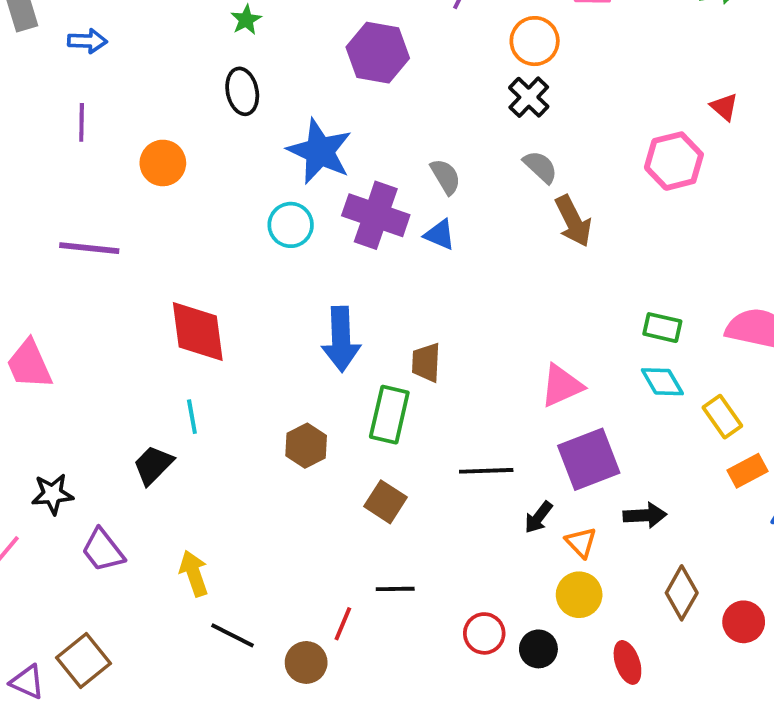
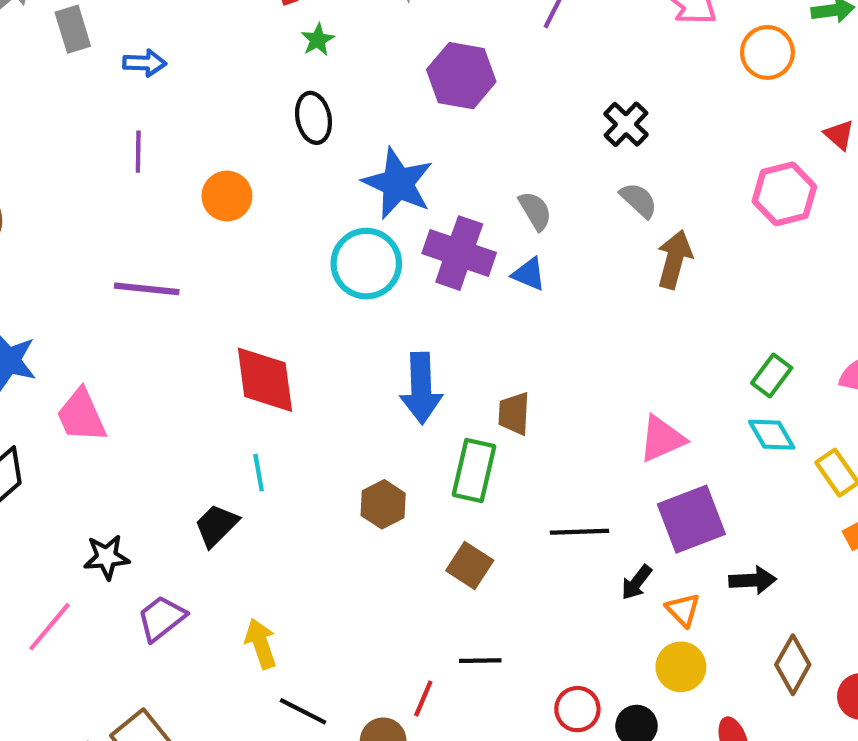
orange circle: (535, 41) -> (767, 52), moved
brown arrow: (573, 221) -> (675, 259), turned -138
cyan circle: (291, 225) -> (366, 264), size x1.4
green rectangle: (662, 328) -> (772, 375), turned -66
purple trapezoid: (103, 550) -> (161, 618), turned 90

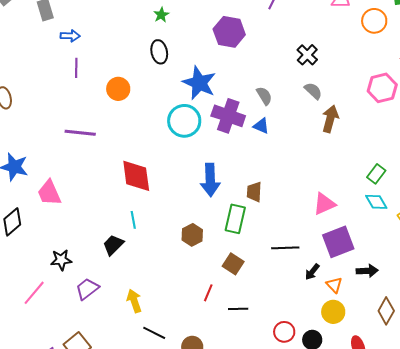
blue arrow: (145, 63) -> (70, 36), moved
red line: (423, 699) -> (208, 293), moved

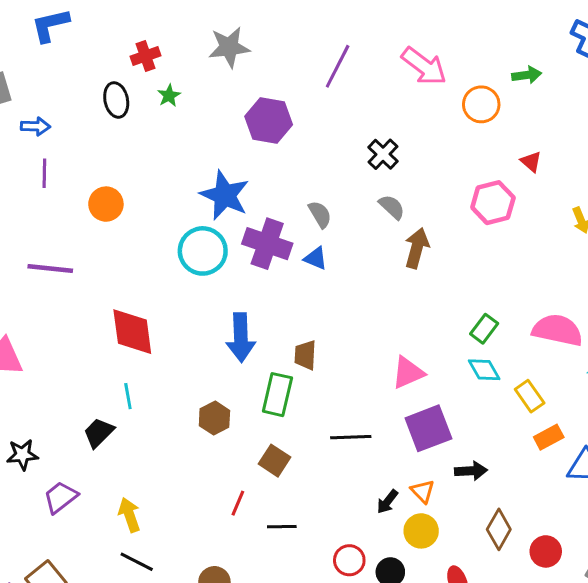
black ellipse: (159, 52) -> (116, 100), moved
black arrow: (312, 272) -> (387, 502), moved
black line: (154, 333) -> (137, 562), moved

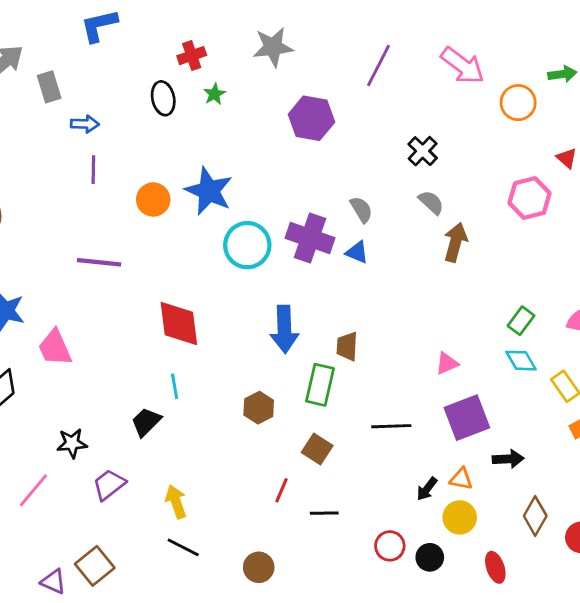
blue star: (225, 195) -> (209, 191), moved
pink triangle: (408, 373) -> (447, 363), size x0.7
orange triangle: (423, 491) -> (461, 479), turned -35

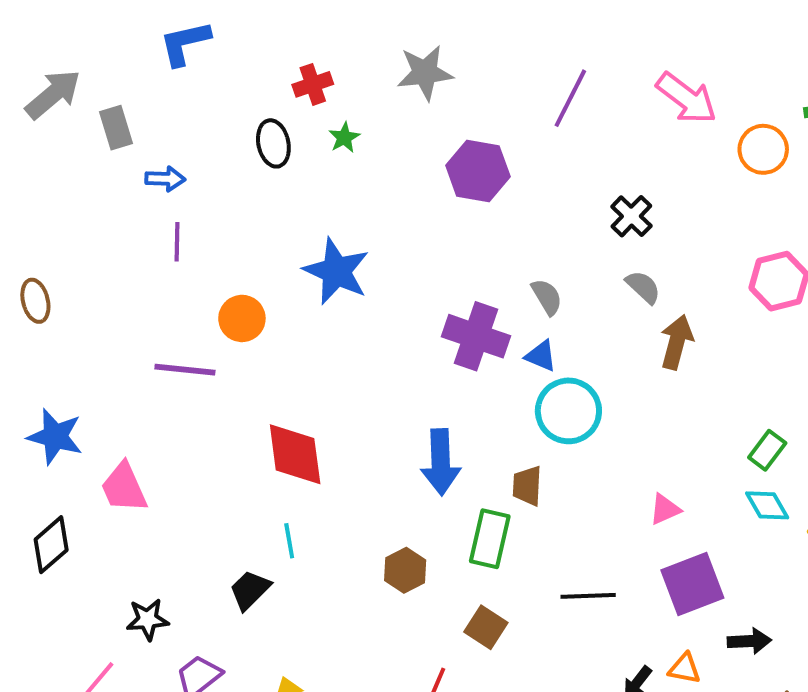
orange circle: (153, 200) -> (242, 318), moved
cyan circle: (247, 245) -> (568, 411), moved

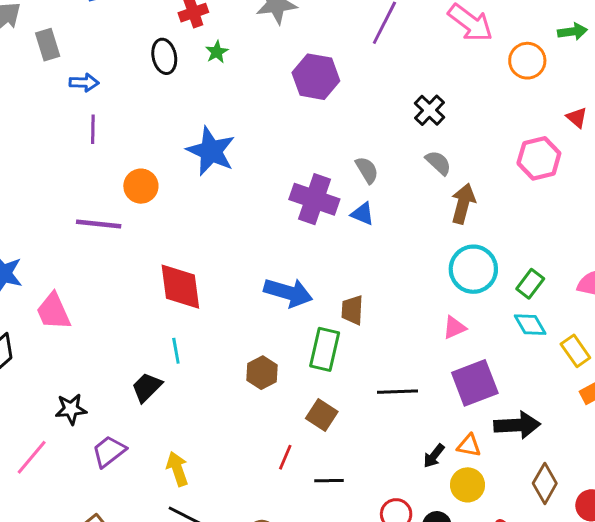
cyan circle: (568, 411) -> (473, 269), moved
blue arrow: (441, 462) -> (288, 292), turned -72
black arrow: (749, 641) -> (517, 425), size x1.4

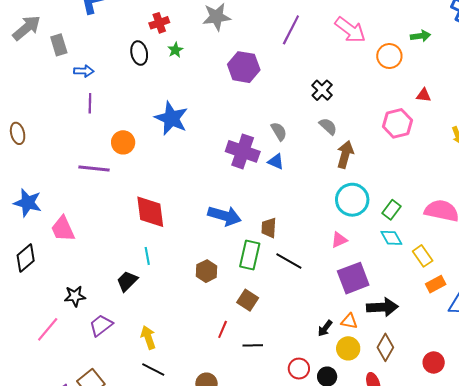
red triangle: (577, 118) -> (424, 95), turned -35
black line: (398, 392) -> (289, 261), moved, turned 32
brown diamond: (545, 483) -> (385, 347), moved

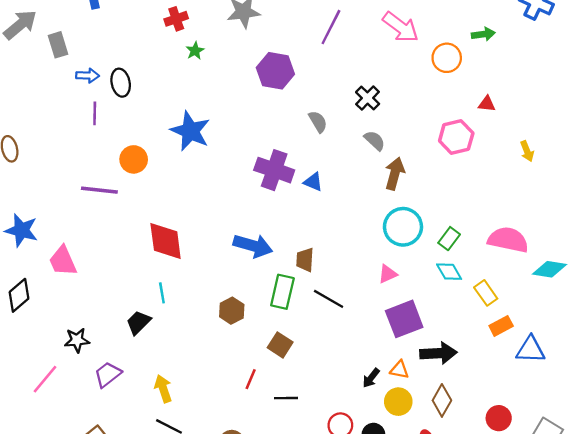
black ellipse: (139, 53) -> (121, 83), moved
gray semicircle: (279, 131) -> (318, 122), moved

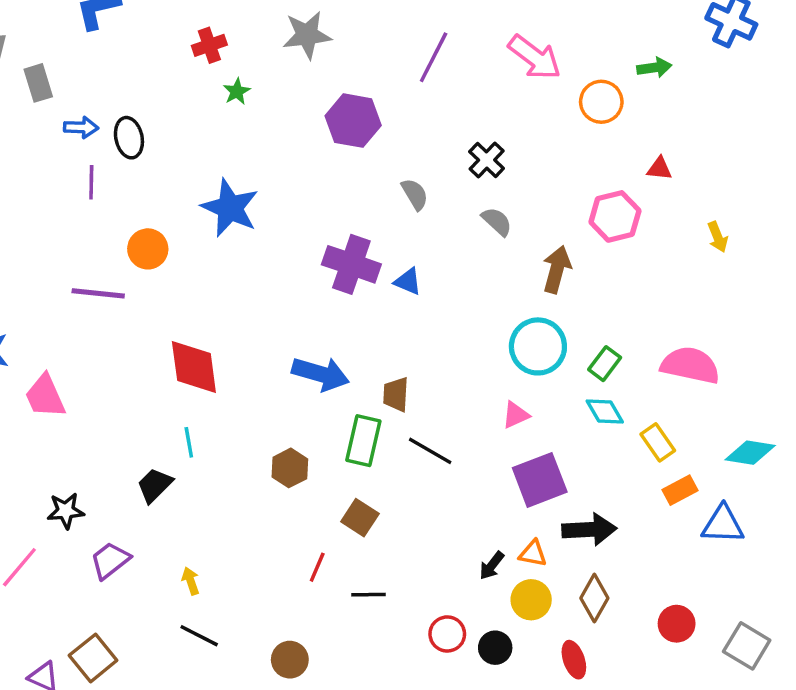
brown arrow: (395, 174) -> (557, 269), moved
cyan diamond: (549, 269) -> (750, 453), moved
yellow arrow: (163, 389) -> (191, 581), size x0.7

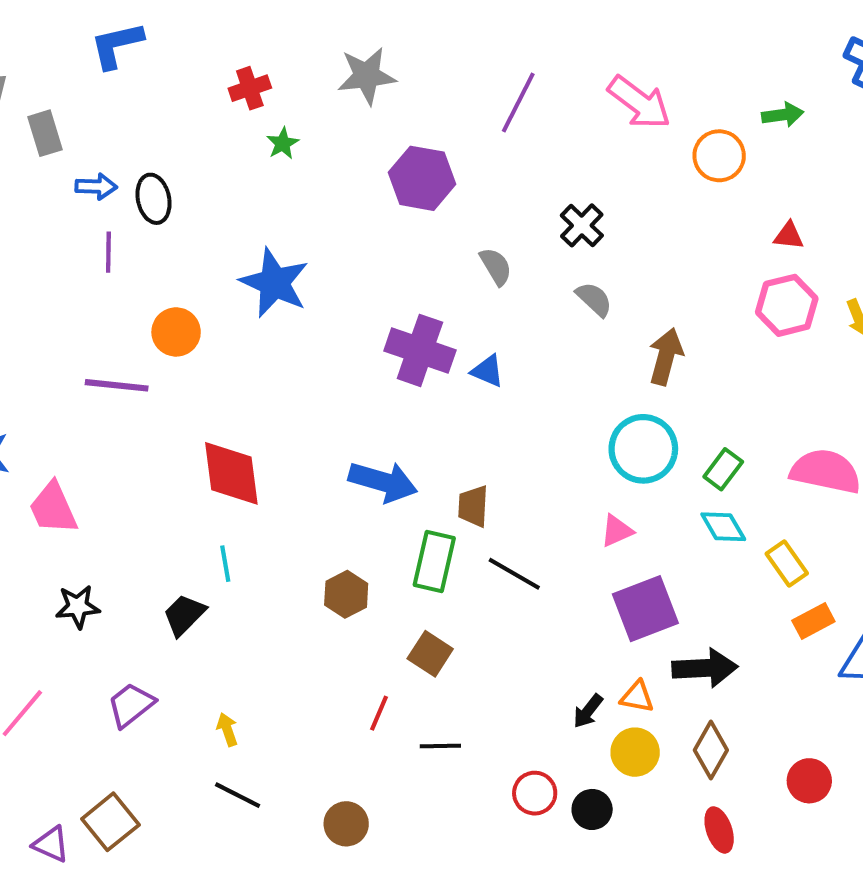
pink hexagon: (615, 216) -> (787, 305), moved
black star: (66, 511) -> (78, 607), moved
red ellipse: (574, 660) -> (719, 830), moved

